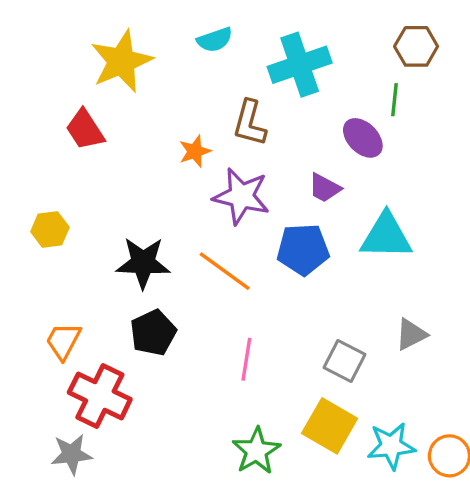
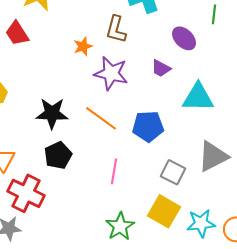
green line: (394, 100) -> (214, 14), moved
blue pentagon: (303, 249) -> (148, 126), moved
gray triangle: (411, 334) -> (213, 156), size x1.6

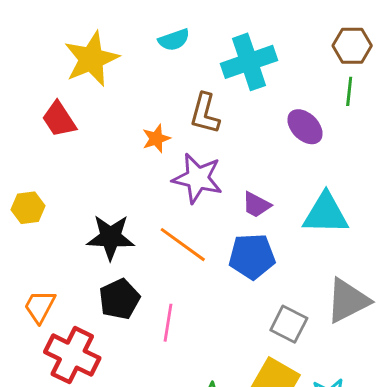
purple trapezoid: (161, 68) -> (256, 205), moved
pink line: (114, 171) -> (168, 323), moved

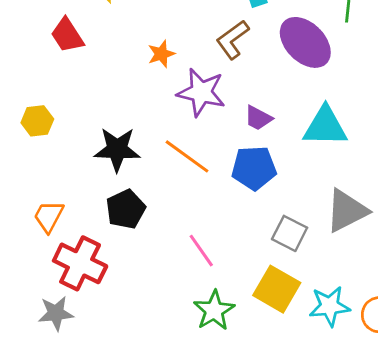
brown L-shape: (205, 113) -> (233, 40), moved, turned 39
purple ellipse: (305, 127) -> (305, 42), size x1.5
pink line: (168, 323) -> (201, 251), moved, turned -44

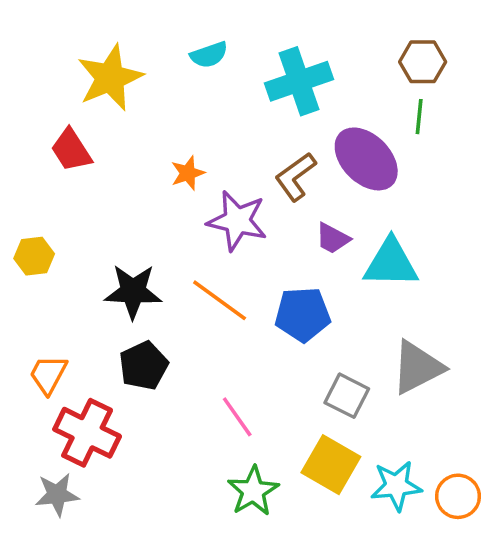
brown L-shape: (233, 40) -> (295, 177), moved
purple trapezoid: (258, 118) -> (333, 238), moved

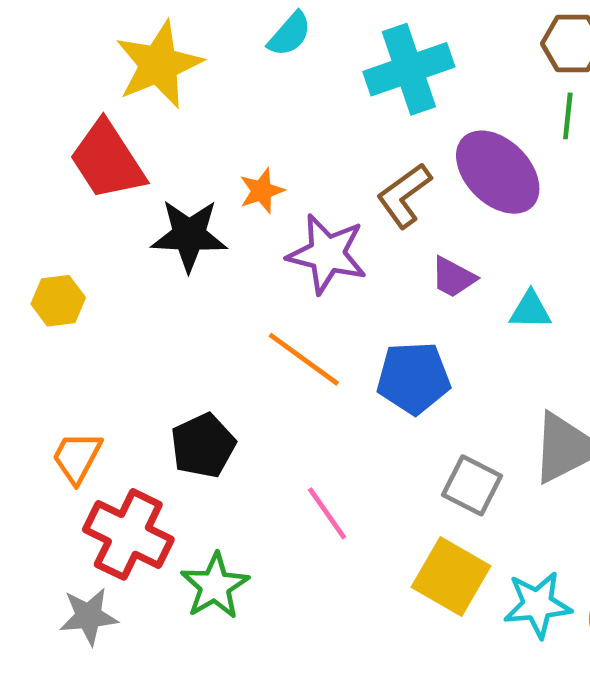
cyan semicircle: (209, 55) -> (290, 34), turned -30
red trapezoid: (71, 150) -> (107, 160), size x1.4
cyan triangle: (391, 263) -> (530, 310), size x0.6
black star: (133, 291) -> (189, 235), moved
green star: (253, 491) -> (215, 586), moved

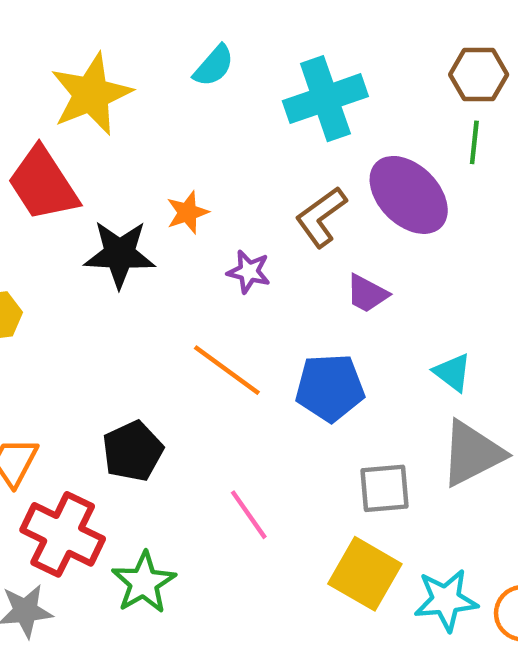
purple star: (327, 254) -> (249, 272), size x0.6
cyan triangle: (530, 310) -> (452, 372), moved, turned 36
gray square: (472, 485) -> (385, 488), turned -32

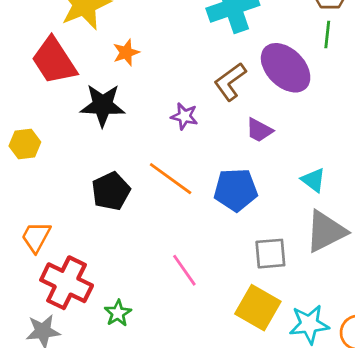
orange star: (187, 212) -> (126, 53), moved
black pentagon: (133, 451) -> (111, 191), moved
green star: (144, 583) -> (118, 313), size x0.7

